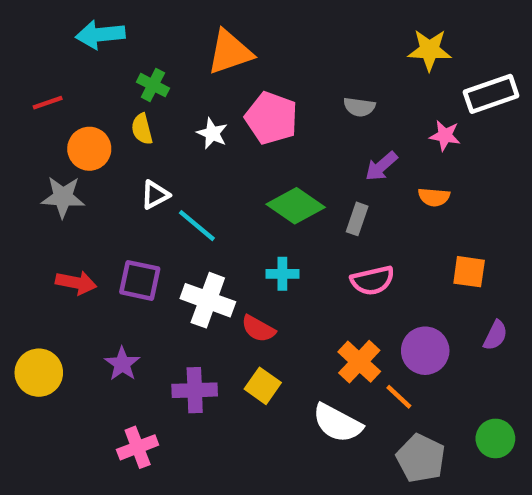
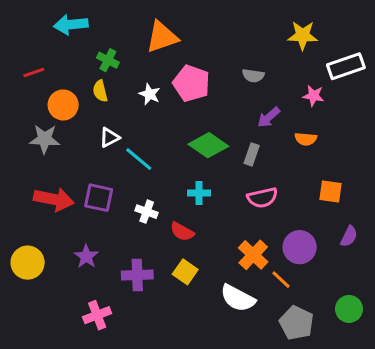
red arrow: (76, 283) -> (54, 199), size x1.4
white cross: (208, 300) -> (147, 212), size x0.6

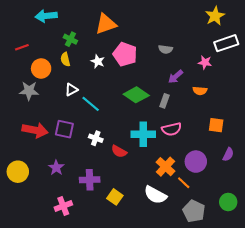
yellow star: (303, 35) -> (215, 16), moved, turned -30
cyan cross: (199, 193) -> (143, 134), moved, size x1.6
yellow square: (185, 272) -> (115, 197), moved

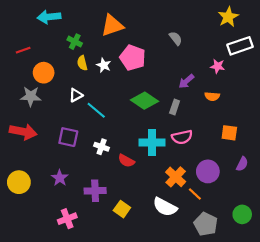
gray semicircle: (165, 49) -> (176, 38), moved, turned -136
yellow semicircle: (65, 59) -> (82, 63), moved
red arrow: (35, 130) -> (23, 132), moved

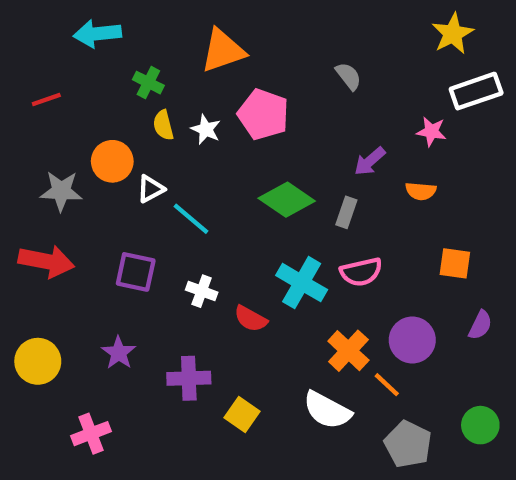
orange circle: (44, 73) -> (112, 161), moved
cyan cross: (152, 142) -> (302, 283), turned 30
pink cross: (67, 219) -> (91, 434), moved

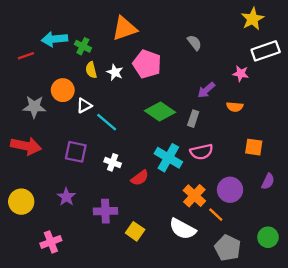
cyan arrow: (97, 34) -> (54, 39), moved
red semicircle: (251, 319) -> (140, 178), turned -66

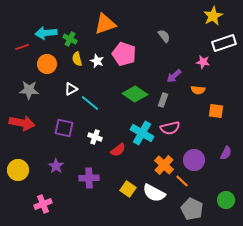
orange circle: (63, 90) -> (47, 64), moved
orange square: (254, 147) -> (216, 111), moved
yellow square: (135, 231) -> (128, 189), moved

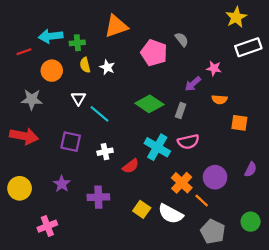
green cross: (70, 39) -> (77, 43), turned -32
pink pentagon: (124, 54) -> (154, 53), moved
pink star: (203, 62) -> (214, 68), moved
white triangle: (71, 89) -> (78, 98), turned -32
white cross: (95, 137) -> (105, 152), turned -32

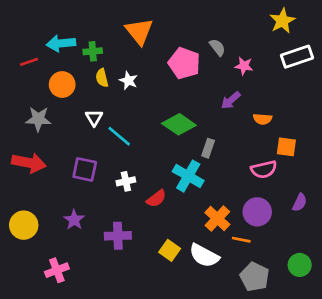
orange triangle: (116, 26) -> (139, 31), turned -50
pink star: (214, 68) -> (244, 66), moved
gray rectangle: (181, 111) -> (208, 148), moved
pink semicircle: (188, 142) -> (264, 169), moved
orange line: (202, 201) -> (241, 240), turned -32

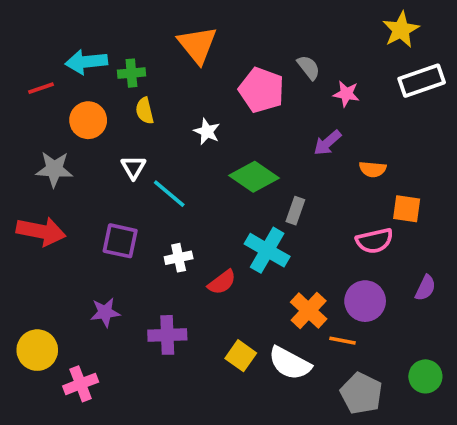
white star: (128, 81) -> (207, 131), moved
purple star: (74, 220) -> (105, 312), turned 30
yellow circle: (24, 225) -> (37, 350), moved

